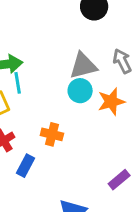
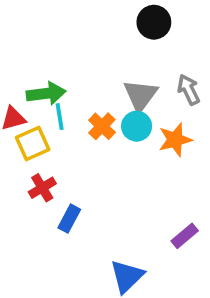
gray triangle: (83, 66) -> (140, 95), turned -40
orange cross: (52, 134) -> (102, 126), moved, turned 30

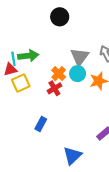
black circle: (154, 22) -> (60, 17), moved
cyan line: (60, 117) -> (13, 59), moved
red cross: (42, 188) -> (54, 88), moved

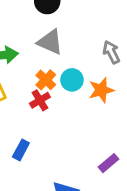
gray triangle: (80, 57) -> (50, 42), moved, turned -42

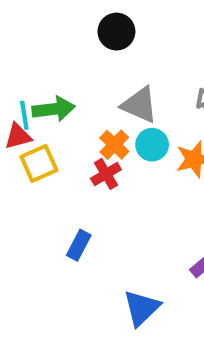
gray triangle: (50, 42) -> (139, 105), moved

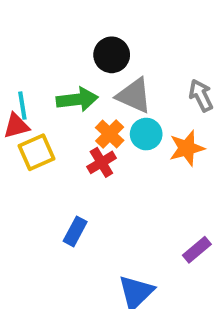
black circle: (116, 32) -> (112, 55), moved
green arrow: (54, 109) -> (77, 100), moved

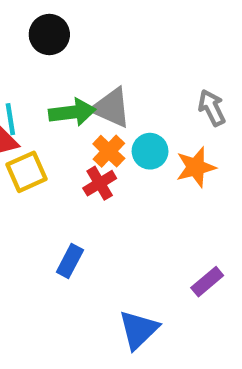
black circle: (112, 55) -> (49, 35), moved
gray triangle: (134, 95) -> (111, 108), moved

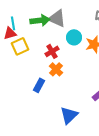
orange cross: (109, 151) -> (56, 69), moved

